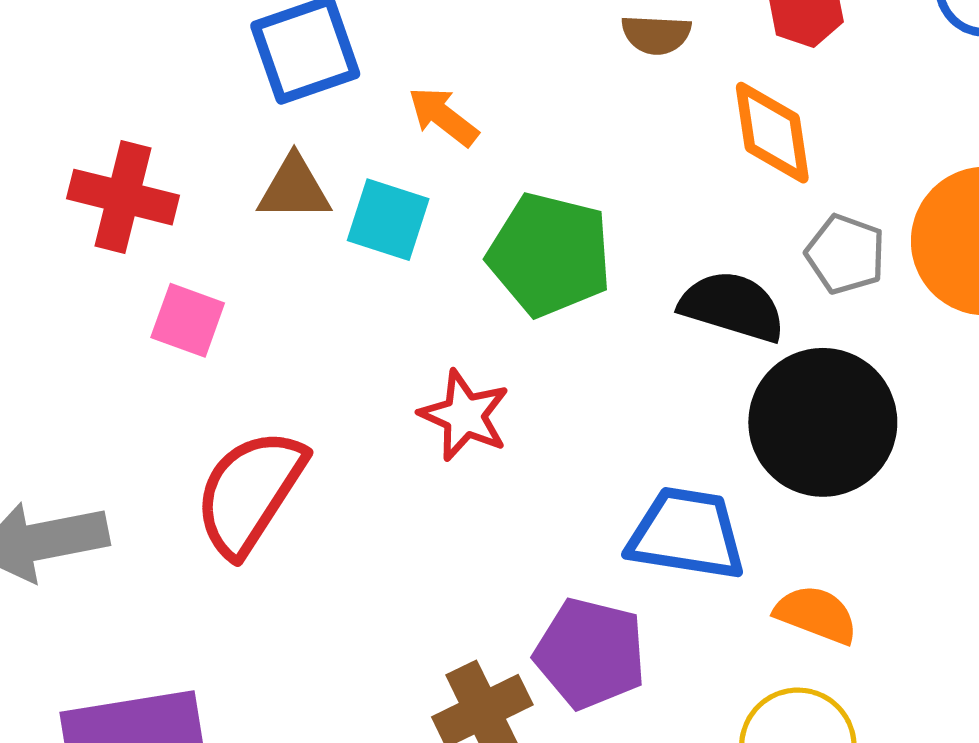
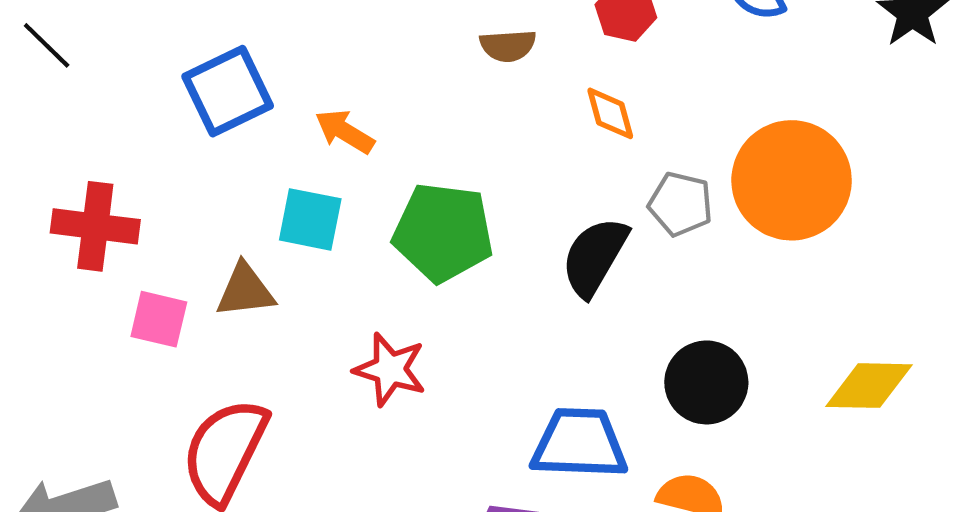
orange diamond: (772, 133) -> (610, 113), size x0.7
brown triangle: (294, 189) -> (245, 290), moved
black semicircle: (732, 306) -> (595, 257), turned -70
black circle: (823, 422) -> (706, 382), moved, size x0.7

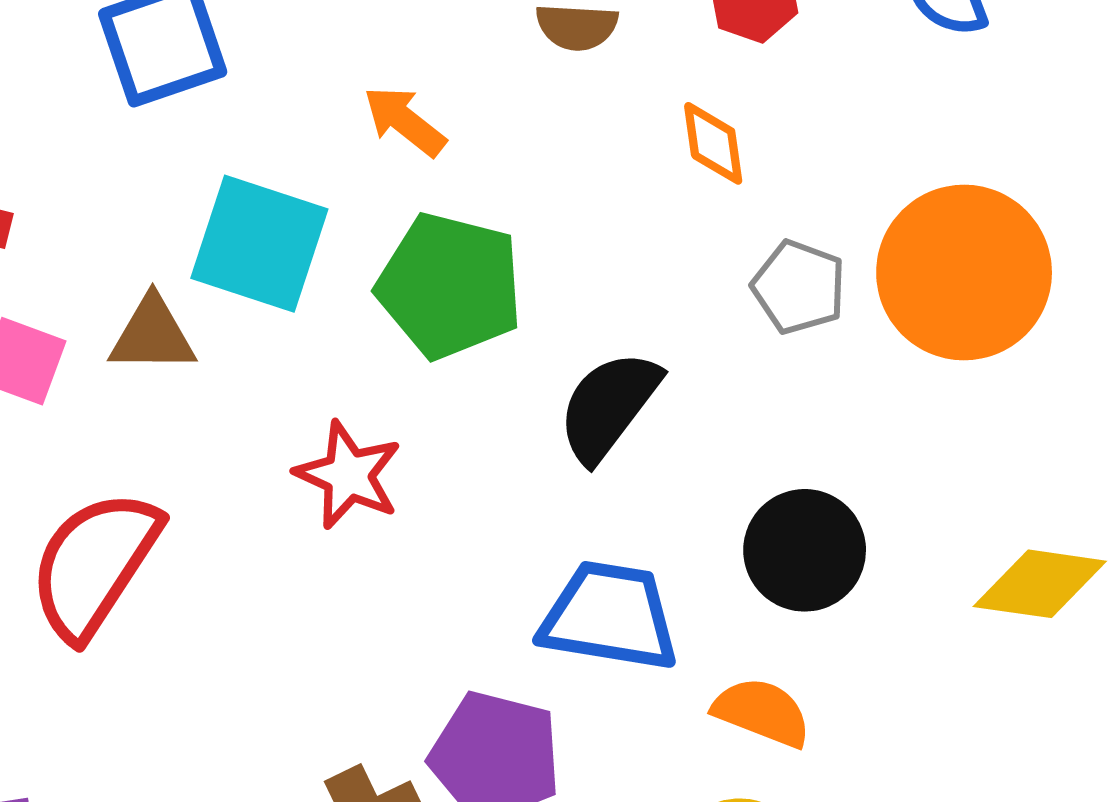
orange arrow: (345, 131) -> (405, 121), moved
cyan square: (310, 219) -> (259, 244), size x1.4
black semicircle: (595, 257) -> (609, 406), moved

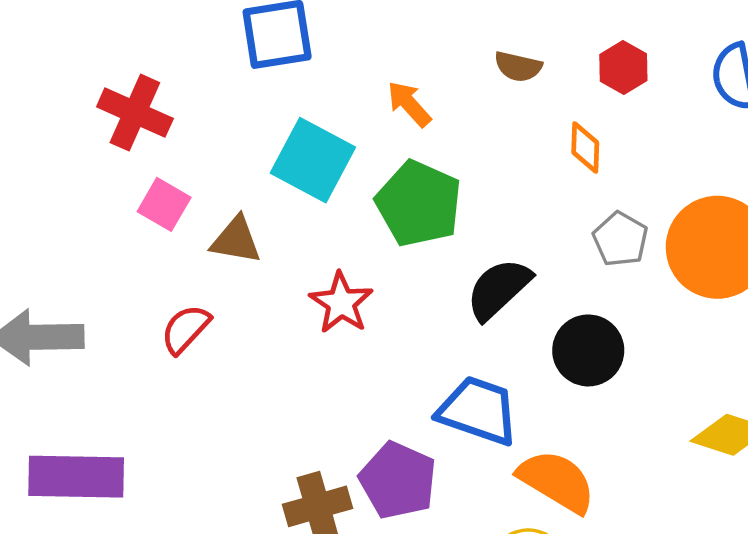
brown triangle: (152, 335) -> (236, 240), moved
black circle: (805, 550) -> (588, 350), moved
red semicircle: (94, 564) -> (185, 329), size x0.6
orange semicircle: (762, 712) -> (557, 481), size x1.4

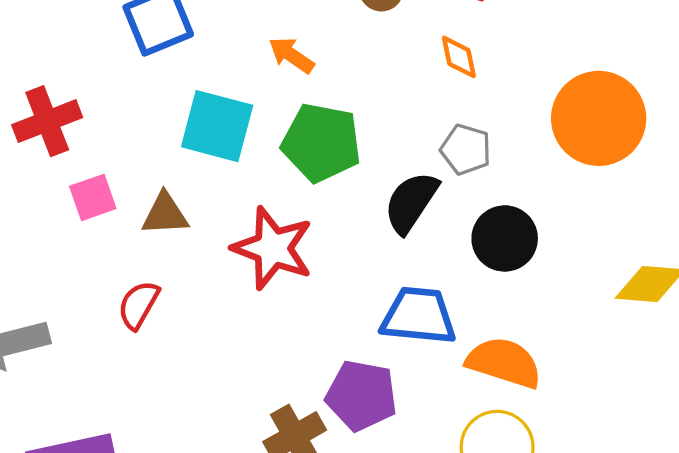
red cross: (135, 113) -> (47, 121), turned -32
pink square: (164, 204) -> (93, 197), turned -36
gray pentagon: (620, 239) -> (466, 149), moved
red star: (341, 303) -> (273, 248), size x1.4

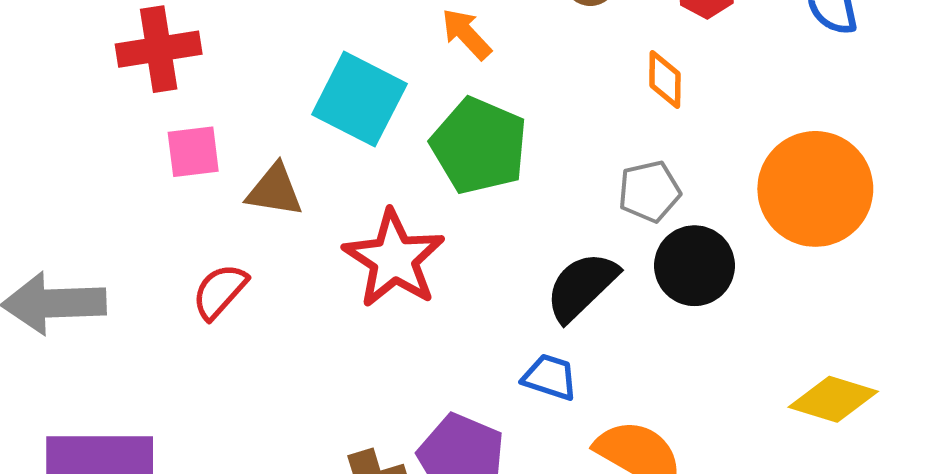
gray pentagon: (466, 149) -> (649, 191), turned 30
black semicircle: (411, 202) -> (582, 286), moved
black circle: (505, 238) -> (695, 266), moved
blue trapezoid: (419, 316) -> (550, 377), size x0.6

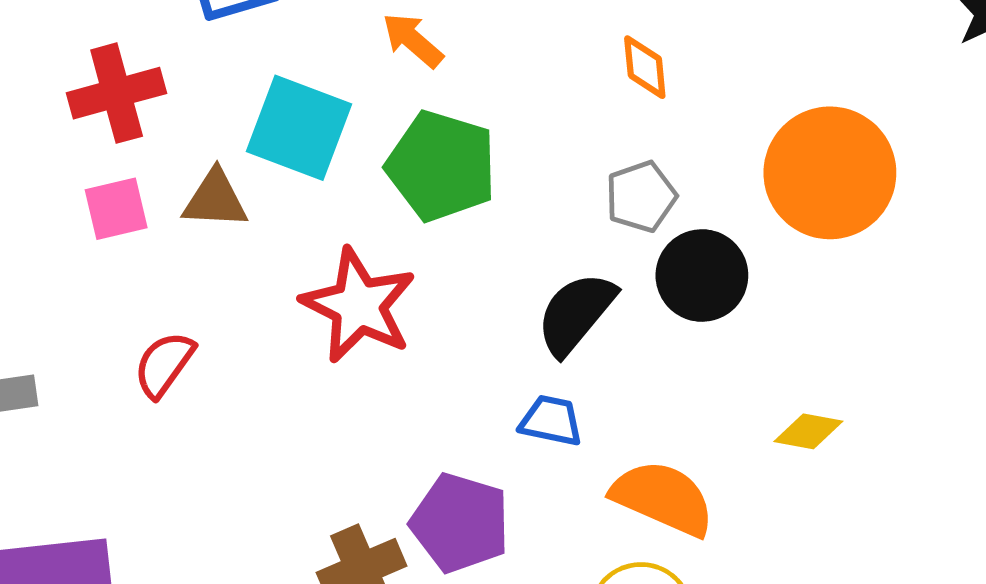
red cross: (159, 49) -> (117, 93), moved
brown triangle: (275, 190) -> (215, 199), moved
yellow diamond: (833, 399) -> (808, 431), moved, size x0.7

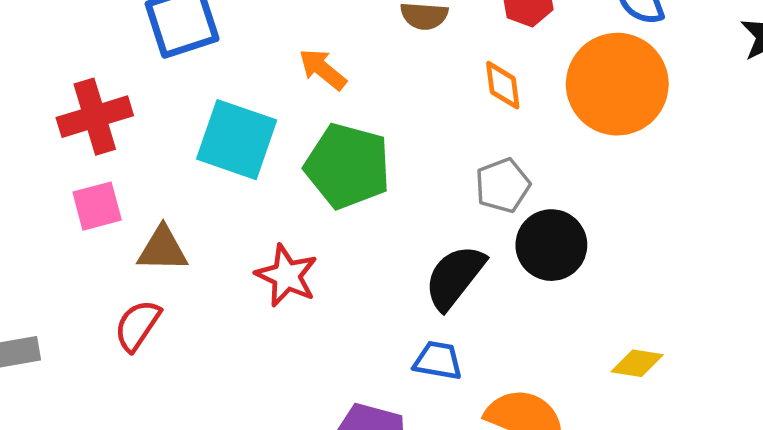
orange circle: (830, 173) -> (617, 84), moved
brown triangle: (215, 199) -> (163, 249), moved
red star: (359, 305) -> (287, 276), size x0.7

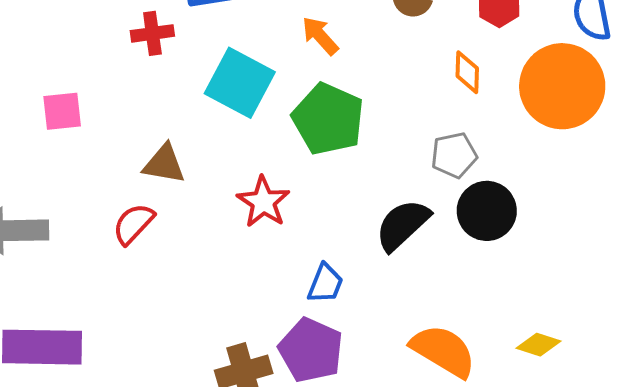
red cross: (95, 117) -> (152, 33), moved, size x0.7
pink square: (97, 206) -> (62, 111), moved
blue trapezoid: (438, 361) -> (325, 284), moved, turned 93
yellow diamond: (637, 363) -> (538, 345), moved

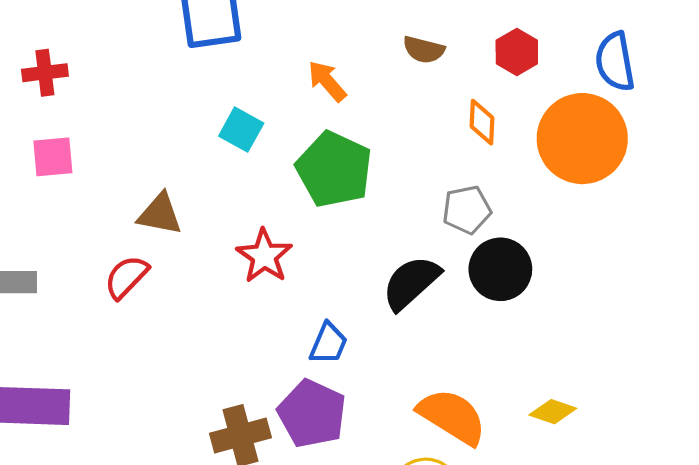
red cross: (152, 33) -> (45, 73), moved
cyan square: (240, 83) -> (241, 130), size x0.6

